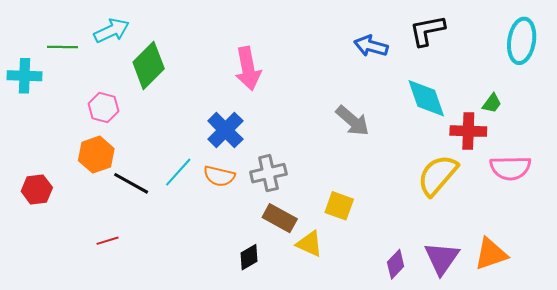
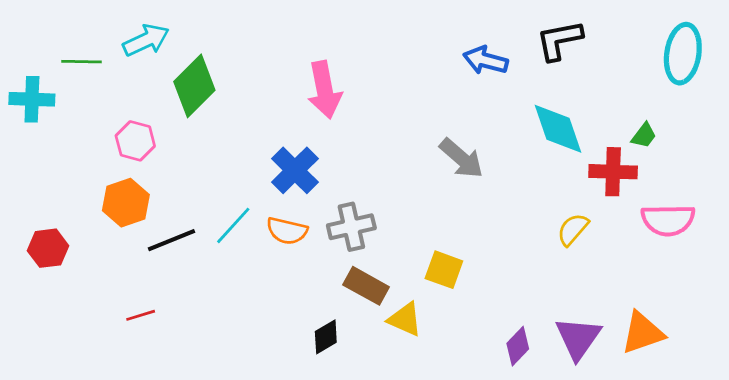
yellow semicircle: (438, 175) -> (573, 229), size x0.6
black line: (131, 183) -> (172, 240), turned -51

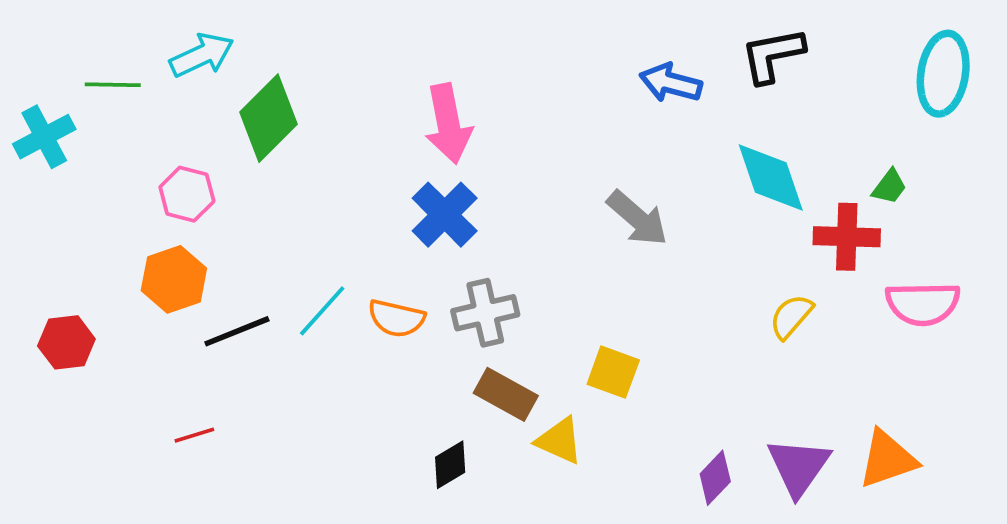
cyan cross: (32, 99) -> (44, 137), turned -30
blue cross: (295, 170) -> (445, 215), moved

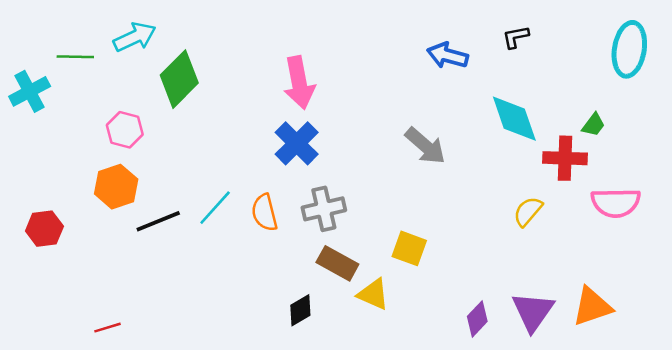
black L-shape: (773, 55) -> (516, 37), size x0.6
orange semicircle: (396, 318) -> (265, 213), turned 63
red line: (194, 435) -> (107, 328), moved

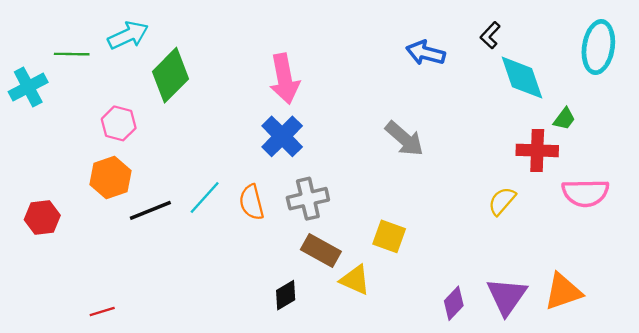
black L-shape: (516, 37) -> (490, 35), turned -36
cyan diamond: (514, 119) -> (522, 78), moved

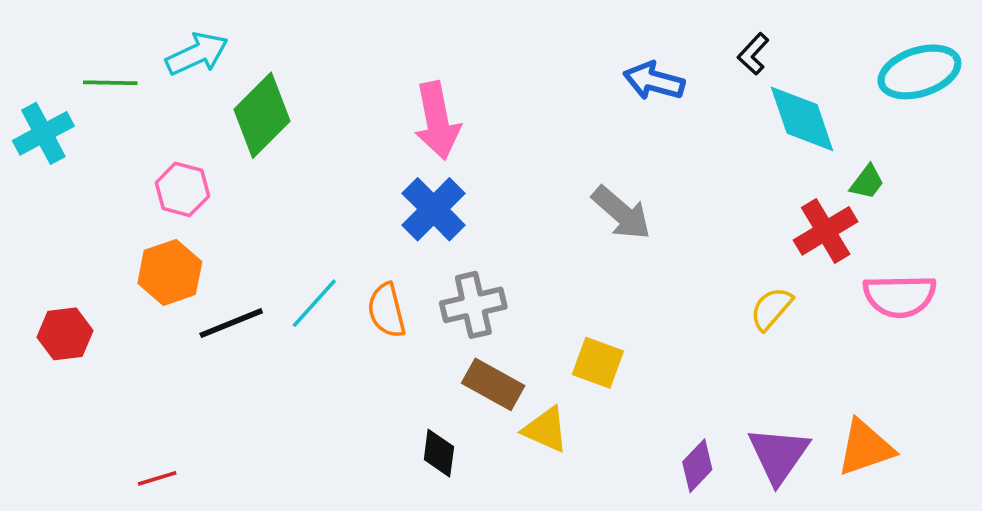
cyan ellipse: (598, 47) -> (919, 72), turned 63
red cross: (537, 150) -> (826, 231), turned -33
black diamond: (286, 295) -> (439, 453), turned -52

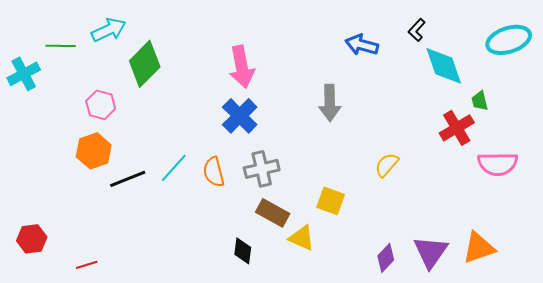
green trapezoid: (867, 182) -> (480, 101), turned 130
gray arrow: (621, 213) -> (330, 103), moved, turned 48
yellow semicircle: (771, 309) -> (387, 165), moved
red hexagon: (65, 334) -> (32, 239), moved

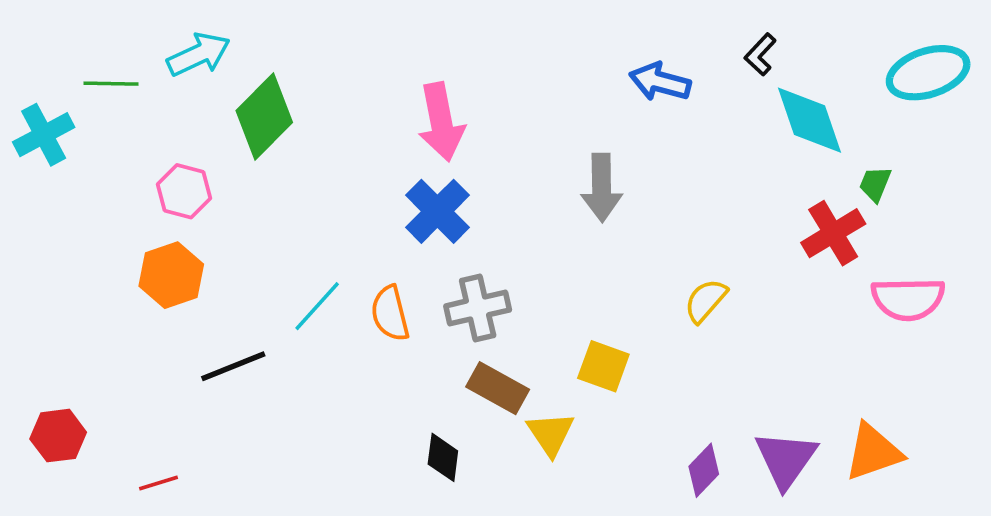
green trapezoid: (480, 101) -> (875, 184), turned 35
black line: (128, 179) -> (233, 366), moved
yellow triangle: (302, 238) -> (551, 434), turned 32

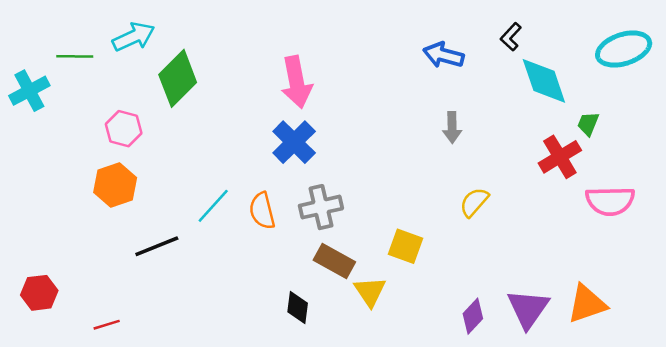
gray arrow: (602, 188) -> (452, 127), moved, size x0.7

